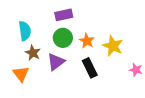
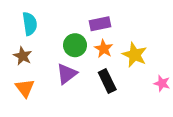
purple rectangle: (64, 15) -> (100, 24), moved
cyan semicircle: (25, 31) -> (30, 24), moved
brown star: (33, 53) -> (23, 56), moved

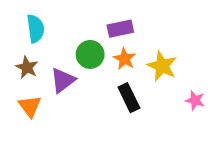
purple triangle: (67, 74) -> (63, 80), moved

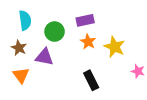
green circle: (90, 54) -> (55, 32), moved
purple triangle: (63, 80) -> (44, 57), turned 48
black rectangle: (129, 98) -> (91, 80), moved

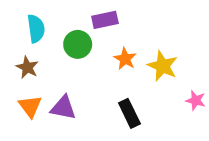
purple rectangle: (85, 20) -> (105, 20), moved
purple triangle: (44, 57) -> (63, 108), moved

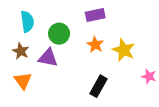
purple rectangle: (105, 20) -> (95, 15), moved
purple triangle: (63, 108) -> (48, 58), moved
black rectangle: (129, 113) -> (98, 86), turned 55

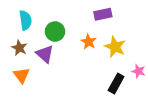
purple rectangle: (95, 15) -> (103, 14), moved
purple triangle: (48, 58) -> (45, 54), turned 30
black rectangle: (98, 86) -> (116, 83), moved

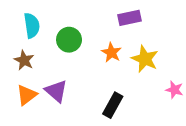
purple triangle: (45, 54) -> (56, 91), moved
orange triangle: (21, 75) -> (27, 95), turned 30
black rectangle: (116, 83) -> (113, 105), moved

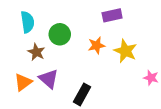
orange star: (111, 53) -> (96, 45), turned 30
brown star: (24, 60) -> (36, 52), moved
black rectangle: (113, 105) -> (82, 94), moved

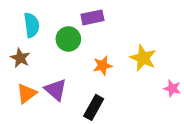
purple rectangle: (112, 15) -> (92, 17), moved
orange star: (96, 45) -> (103, 66), moved
brown star: (36, 52) -> (20, 58), moved

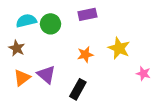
purple rectangle: (92, 17) -> (87, 14), moved
cyan semicircle: (32, 25) -> (26, 21), turned -96
green circle: (68, 39) -> (50, 24), moved

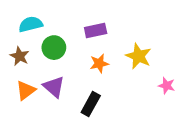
purple rectangle: (87, 14) -> (96, 30), moved
green circle: (50, 24) -> (54, 48), moved

